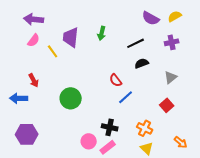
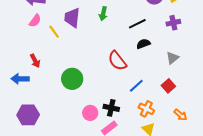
red semicircle: (116, 80) -> (117, 61), size x1.5
blue line: (126, 97) -> (136, 86), moved
pink circle: (89, 141) -> (90, 113), moved
orange arrow: (181, 142) -> (180, 115), moved

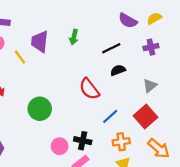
red square: (168, 86) -> (145, 116), size x1.5
orange cross: (146, 109) -> (121, 142), turned -35
orange arrow: (180, 115) -> (159, 148), size x1.5

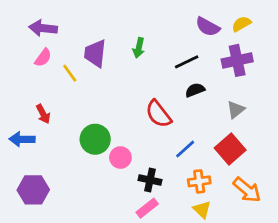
purple cross: (151, 47) -> (237, 60), size x1.5
pink circle: (60, 146) -> (120, 158), moved

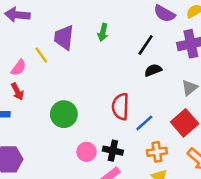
pink semicircle: (43, 58) -> (19, 68), moved
black line: (187, 62) -> (146, 45), turned -30
red semicircle: (158, 114) -> (120, 107), moved, turned 40
pink circle: (120, 158) -> (86, 152), moved

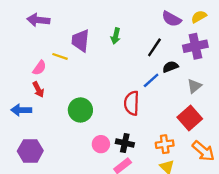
yellow line: (41, 55) -> (60, 56), turned -35
black semicircle: (153, 70) -> (170, 67), moved
blue line: (144, 123) -> (151, 80), moved

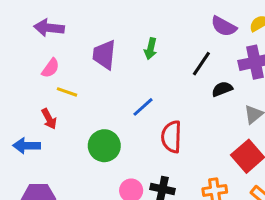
yellow line: (60, 56) -> (67, 92), moved
pink semicircle: (39, 68) -> (51, 68), moved
blue line: (151, 80) -> (143, 107), moved

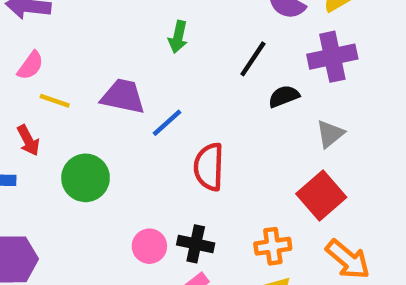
purple trapezoid: (104, 55) -> (123, 96), moved, turned 96
green circle: (104, 146) -> (86, 178), moved

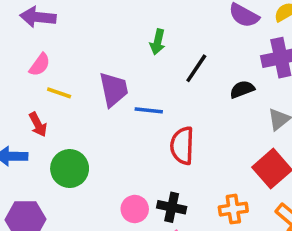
black line: (253, 59) -> (196, 68), moved
purple trapezoid: (123, 96) -> (114, 89), turned 66
blue line: (167, 123) -> (149, 110), turned 48
green circle: (86, 178) -> (70, 169), moved

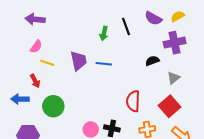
black line: (196, 68) -> (126, 26), moved, turned -54
blue line: (149, 110) -> (104, 64), moved
red semicircle: (182, 146) -> (133, 101), moved

